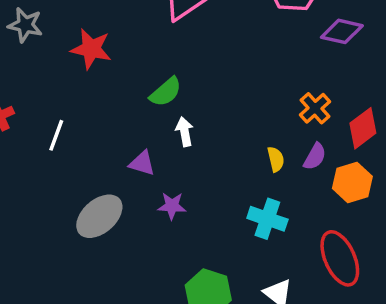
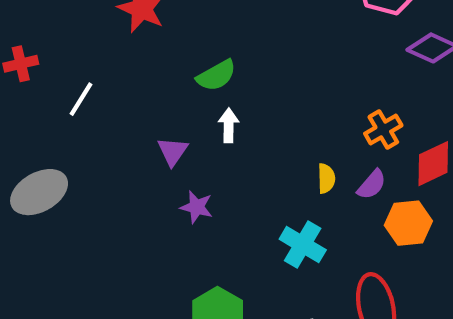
purple triangle: (142, 163) -> (173, 151), turned 36
gray ellipse: (99, 216) -> (39, 192), moved

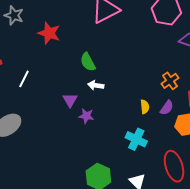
green semicircle: (216, 75) -> (88, 62), turned 96
white arrow: (229, 125) -> (96, 85), turned -77
purple star: (197, 207) -> (86, 116), moved

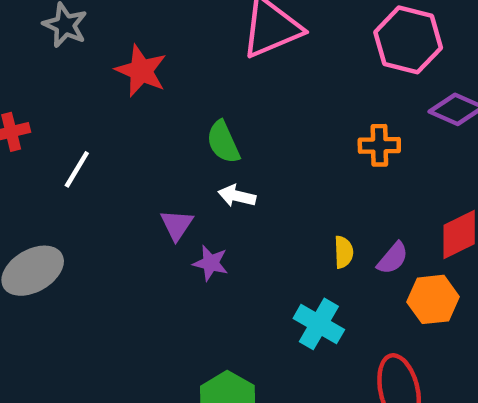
orange cross: (170, 81) -> (379, 145), moved, turned 30

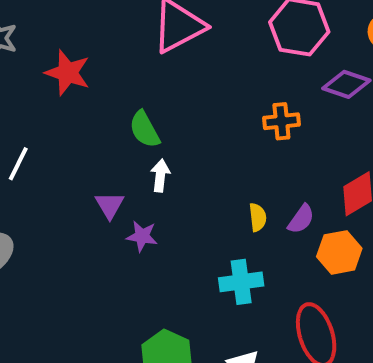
white arrow: (237, 196) -> (160, 176), turned 88
cyan cross: (319, 324) -> (241, 282), turned -33

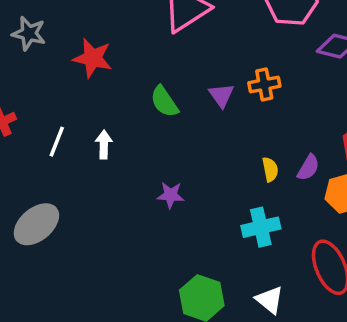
orange cross: (281, 121) -> (264, 84), moved
white arrow: (160, 176) -> (104, 144), moved
purple triangle: (110, 205) -> (221, 95), moved

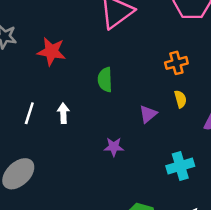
purple triangle: (221, 95) -> (148, 114), moved, turned 30
green semicircle: (164, 102) -> (105, 80), turned 35
yellow semicircle: (270, 169) -> (180, 99), moved

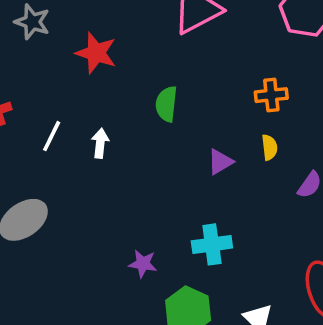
purple star: (114, 147) -> (143, 264), moved
cyan cross: (180, 166) -> (212, 244), moved

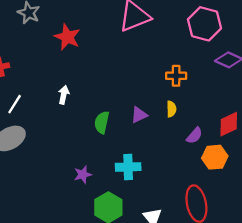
green semicircle: (166, 104) -> (102, 122), moved
white line: (52, 136) -> (15, 104), moved
purple star: (143, 264) -> (83, 175), turned -30

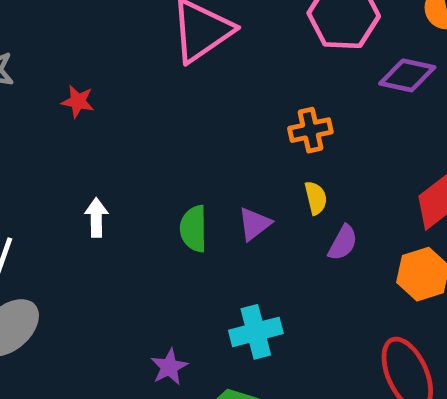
red star: (67, 37) -> (78, 101), size x0.6
green semicircle: (102, 122) -> (194, 229), moved
purple semicircle: (194, 136) -> (343, 243), moved

